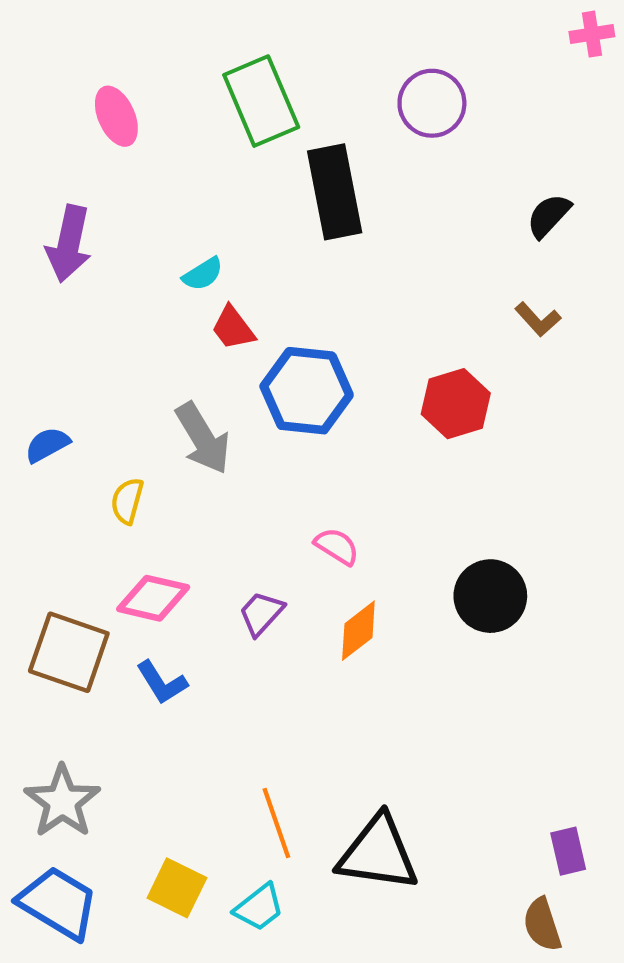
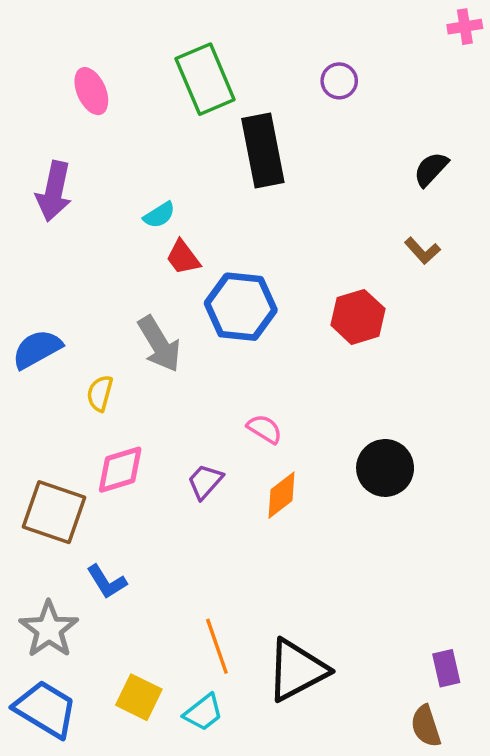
purple circle: (432, 103) -> (339, 81), size x0.7
blue semicircle: (47, 445) -> (37, 349), size x1.4
pink diamond: (153, 598) -> (120, 470), turned -30
blue L-shape: (162, 683) -> (107, 582), moved
black triangle: (378, 853) -> (297, 670), turned -36

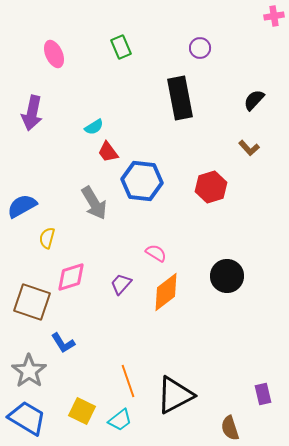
green rectangle: (205, 79) -> (121, 47), size x0.6
black rectangle: (263, 150) -> (180, 98), moved
yellow semicircle: (100, 393) -> (47, 238), moved
orange diamond: (282, 495) -> (166, 292), size x1.4
brown semicircle: (426, 726) -> (230, 428), moved

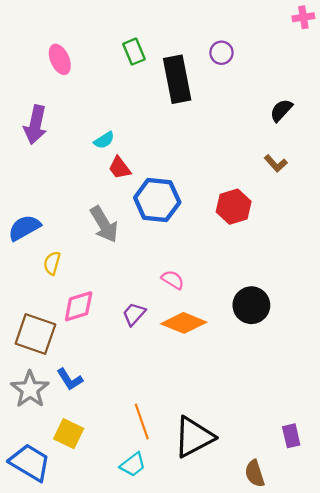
black rectangle: (180, 98) -> (177, 79), moved
orange diamond: (166, 292) -> (184, 323), turned 60
gray star: (29, 371) -> (30, 389), moved
yellow square: (82, 411) -> (69, 434), moved

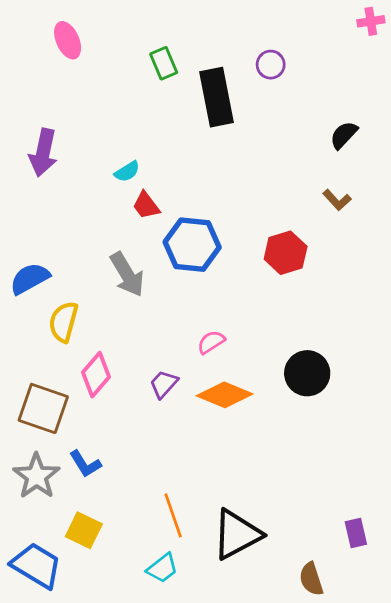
pink ellipse: (60, 59) -> (68, 40), moved
yellow semicircle: (52, 263) -> (64, 322), size x1.4
pink semicircle: (173, 280) -> (211, 342), turned -65
pink diamond: (79, 306) -> (96, 375), turned -32

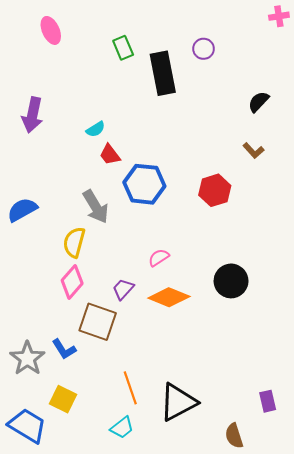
yellow semicircle: (64, 322) -> (74, 242), moved
brown square: (43, 408) -> (98, 322), moved

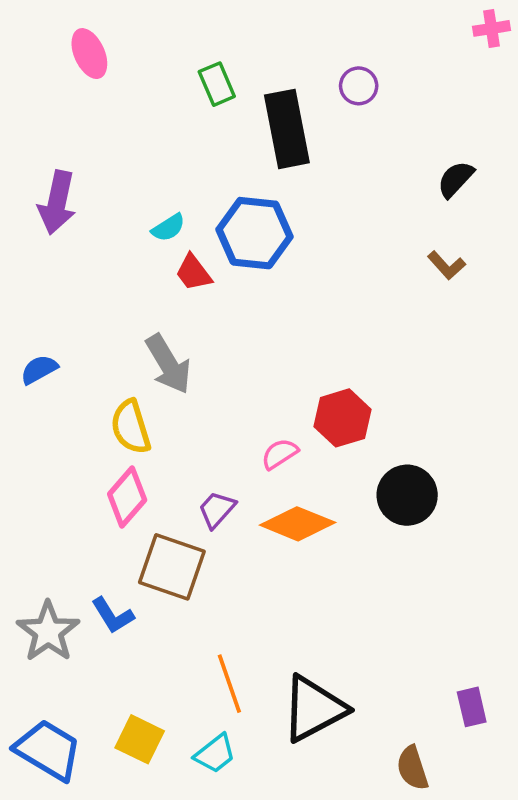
blue hexagon: (144, 184) -> (255, 233), moved
red hexagon: (215, 190) -> (342, 418), moved
blue semicircle: (22, 210) -> (39, 369), size x0.7
yellow semicircle: (74, 242) -> (131, 427), turned -32
yellow square: (63, 399) -> (140, 739), moved

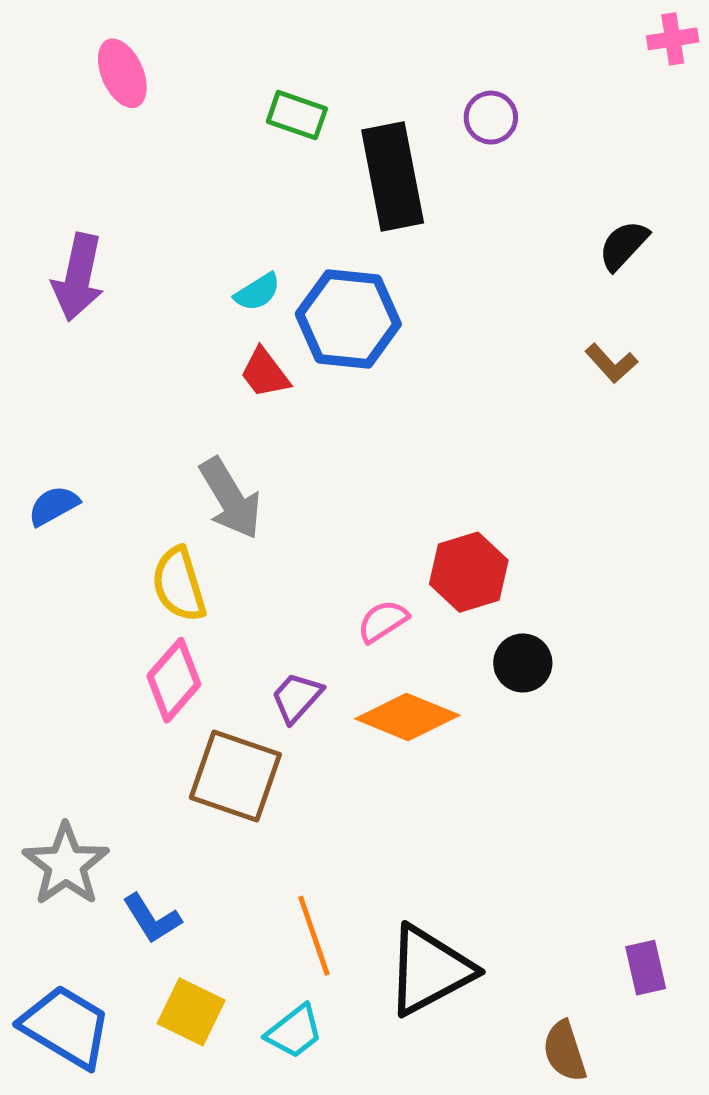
green rectangle: (217, 84) -> (297, 115), turned -48
cyan semicircle: (168, 228) -> (257, 292), moved
black circle: (407, 495) -> (523, 663), moved, size x0.7
blue L-shape: (113, 615) -> (152, 919), moved

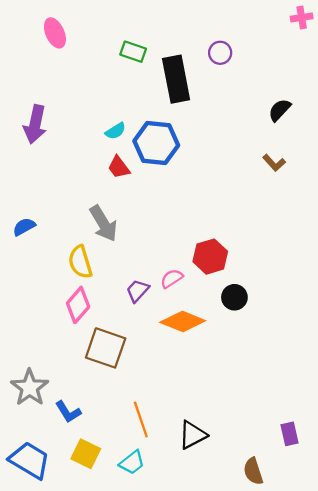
purple trapezoid: (297, 697) -> (138, 291), moved
black triangle: (429, 970) -> (193, 435), size x0.7

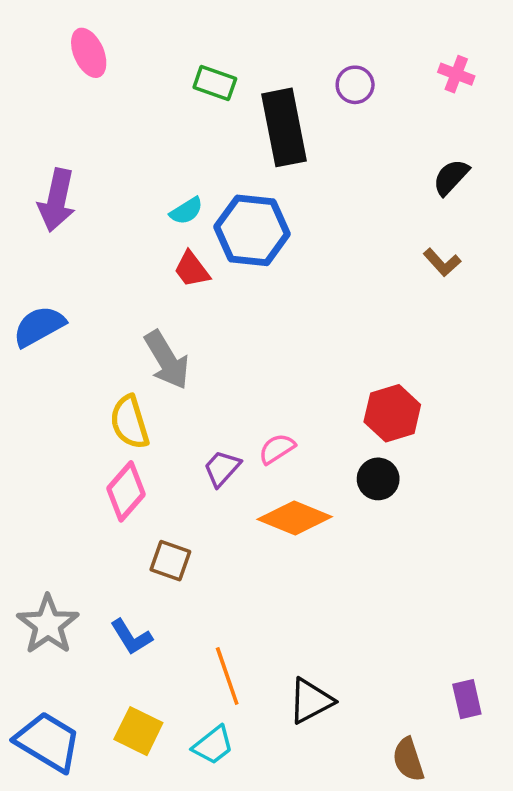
pink cross: (302, 18) -> (456, 74), moved, turned 30
blue semicircle: (24, 227) -> (39, 326), moved, size x1.4
red hexagon: (210, 257) -> (392, 413), moved
brown square: (106, 348) -> (170, 561), size x0.6
blue L-shape: (68, 412) -> (131, 637), moved

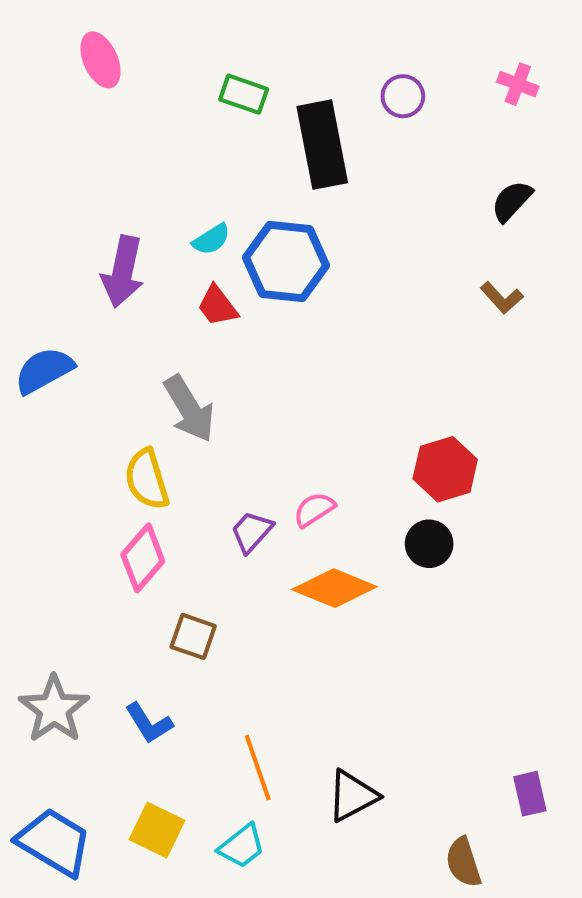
purple arrow: (57, 200) -> (123, 272), moved

